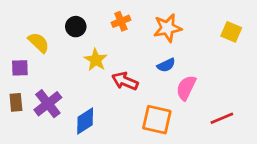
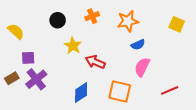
yellow semicircle: (39, 43) -> (16, 31), moved
blue semicircle: (166, 65) -> (138, 45), moved
purple square: (20, 68) -> (28, 58), moved
brown rectangle: (16, 102) -> (12, 78), turned 64
blue diamond: (85, 121) -> (81, 92), moved

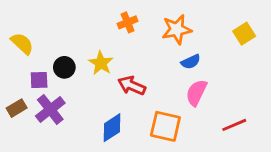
black circle: (58, 20) -> (64, 67), moved
yellow square: (177, 24) -> (244, 34), turned 35

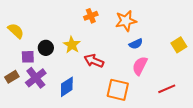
yellow square: (244, 34) -> (179, 45), moved
blue diamond: (112, 128) -> (67, 87), moved

